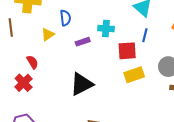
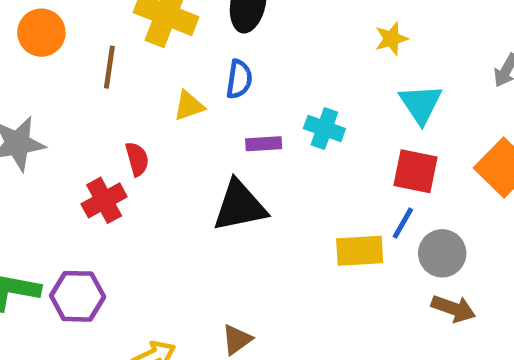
blue line: (145, 35) -> (403, 223), moved
red square: (127, 51) -> (415, 171), moved
black triangle: (82, 84) -> (240, 206), moved

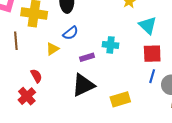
blue semicircle: (239, 79) -> (71, 33), turned 56
yellow rectangle: (360, 251) -> (120, 99), moved

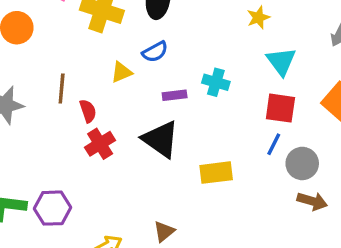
brown line: (16, 41) -> (62, 89), moved
black triangle: (83, 85) -> (161, 139), turned 50
red cross: (27, 96) -> (100, 144), moved

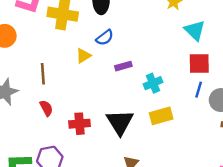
cyan cross: (216, 82) -> (153, 83), moved, turned -30
red semicircle: (88, 111) -> (46, 108), moved
black triangle: (161, 139) -> (120, 122), moved, turned 32
red cross: (100, 144) -> (80, 124), moved, turned 36

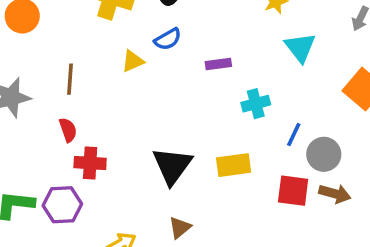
red square: (199, 63) -> (293, 191), moved
purple rectangle: (123, 66) -> (218, 64), moved
cyan cross: (153, 83) -> (256, 104), moved
red cross: (80, 124) -> (90, 163), moved

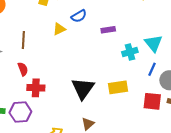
cyan triangle: (300, 47) -> (153, 43), moved

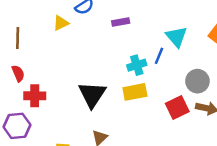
cyan cross: (130, 52) -> (137, 65), moved
blue line: (152, 69) -> (159, 56), moved
red square: (152, 101) -> (177, 108), turned -30

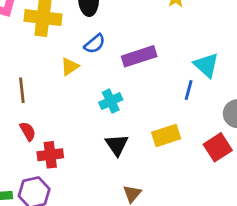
purple rectangle: (121, 22) -> (139, 56), size x1.6
cyan cross: (137, 65) -> (111, 101), moved
black triangle: (92, 95) -> (117, 145), size x0.7

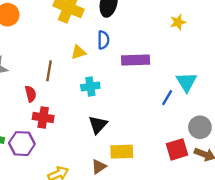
blue semicircle: (95, 44) -> (103, 40), turned -66
brown line: (22, 90) -> (49, 71), moved
cyan cross: (111, 101) -> (90, 86), moved
yellow rectangle: (166, 135) -> (122, 152), moved

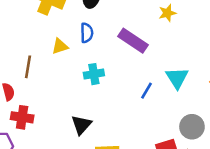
purple rectangle: (136, 60) -> (133, 41), moved, turned 36
cyan cross: (90, 86) -> (94, 74), moved
blue line: (167, 98) -> (146, 91), moved

